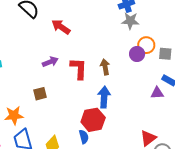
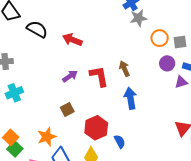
purple circle: (137, 54) -> (167, 63), moved
red hexagon: (93, 120) -> (96, 128), moved

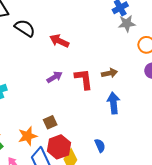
brown arrow: (124, 69) -> (109, 73), turned 98
brown square: (67, 110) -> (50, 122), moved
red hexagon: (96, 128) -> (59, 147), moved

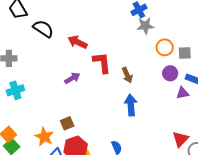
brown arrow: (109, 73) -> (127, 75), turned 77
red L-shape: (84, 79) -> (102, 63), moved
orange star: (28, 136) -> (44, 137), turned -30

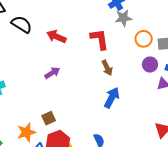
red L-shape: (102, 63) -> (100, 39), moved
blue arrow: (131, 105) -> (112, 98), turned 35
orange star: (44, 137) -> (26, 132), turned 30

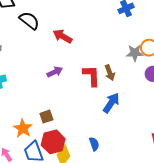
gray star: (123, 18) -> (135, 53), moved
red L-shape: (100, 39) -> (92, 76), moved
orange star: (26, 132) -> (23, 128), turned -30

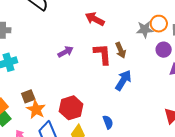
red arrow: (63, 36) -> (95, 19), moved
brown square: (46, 117) -> (28, 96), moved
red hexagon: (53, 142) -> (71, 108), moved

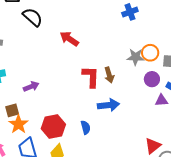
red arrow: (95, 19) -> (69, 39), moved
purple arrow: (66, 52) -> (31, 86), moved
blue arrow: (123, 80) -> (108, 105), turned 45
blue semicircle: (108, 122) -> (86, 127), moved

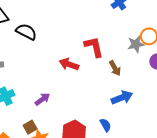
red arrow: (69, 39) -> (69, 64), moved
red L-shape: (91, 77) -> (94, 47), moved

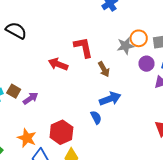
blue semicircle: (105, 125) -> (96, 117), moved
brown square: (30, 127) -> (14, 91), moved, turned -32

